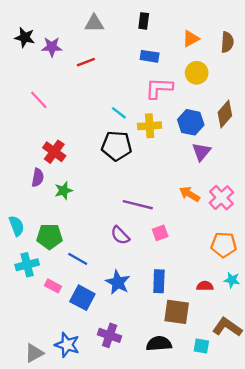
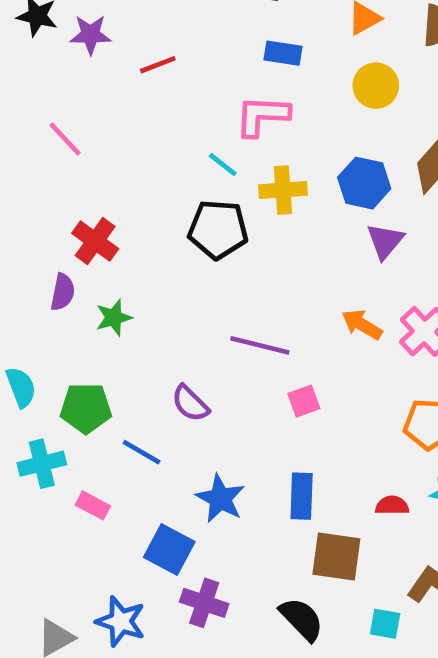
pink L-shape: (159, 88) -> (262, 116), moved
purple semicircle: (120, 235) -> (190, 403), moved
blue square: (82, 298) -> (169, 550), moved
black semicircle: (159, 344) -> (302, 619), turned 50

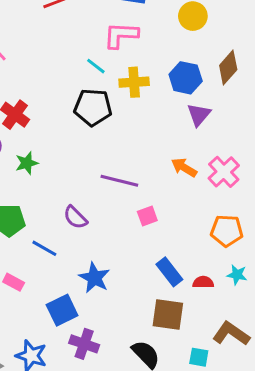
blue rectangle: (302, 496) -> (169, 272), moved, turned -40
blue square: (169, 550) -> (62, 310), turned 36

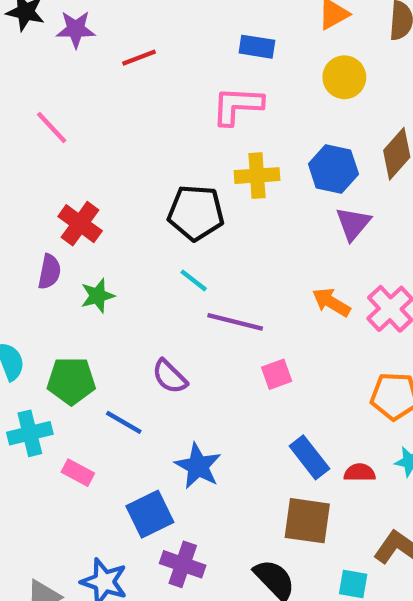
cyan line: (96, 66) -> (194, 280), moved

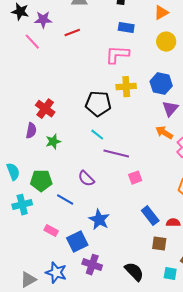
pink line: (52, 128) -> (32, 42), moved
orange arrow: (331, 302) -> (164, 133), moved
pink rectangle: (78, 473) -> (51, 231), moved
brown square: (307, 521) -> (159, 244), moved, size x0.7

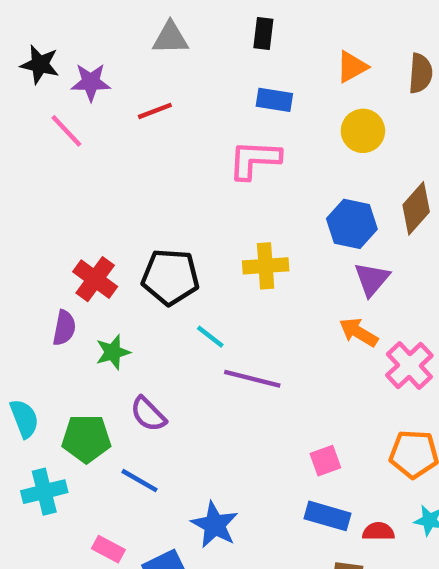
yellow cross: (126, 87) -> (266, 266), moved
black pentagon: (98, 104) -> (170, 277), moved
pink square: (135, 178) -> (325, 461), moved
purple semicircle: (86, 179) -> (148, 414), moved
blue rectangle: (150, 216) -> (328, 516), turned -36

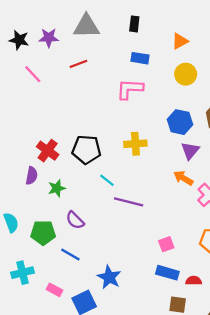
gray triangle: (170, 38) -> (86, 26), size x1.4
purple star: (91, 82) -> (49, 38), moved
cyan cross: (44, 492) -> (23, 273), moved

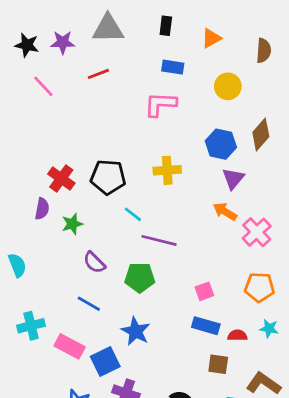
orange triangle: (180, 41) -> (211, 38), moved
green pentagon: (43, 233) -> (140, 278), moved
pink rectangle: (54, 290) -> (70, 346), size x1.5

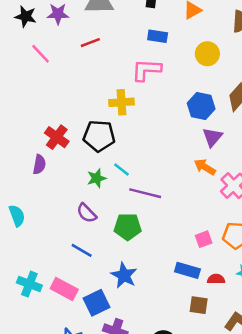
yellow cross: (167, 170) -> (121, 102), moved
green star: (72, 224) -> (97, 178), moved
pink square: (204, 291) -> (204, 239), moved
cyan cross: (31, 326) -> (29, 284), moved, turned 35

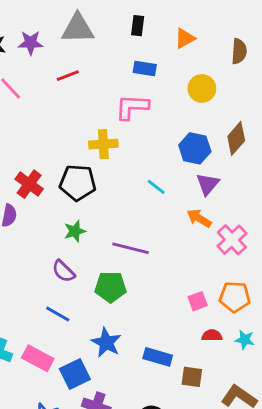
cyan line: (121, 170) -> (156, 187), moved
blue rectangle: (187, 270) -> (158, 357), moved
red semicircle: (216, 279) -> (212, 335), moved

